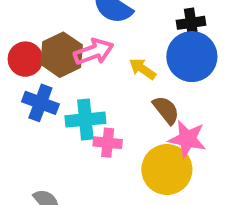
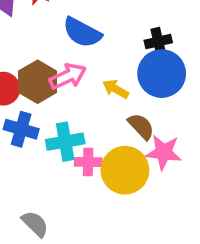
yellow circle: (167, 169) -> (125, 170), moved

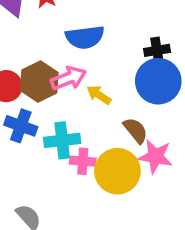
blue semicircle: (82, 32) -> (85, 37), turned -39
yellow arrow: (116, 89) -> (99, 95), moved

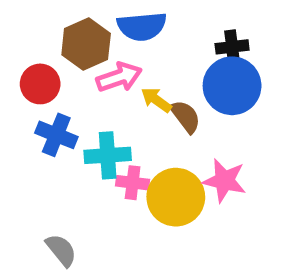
brown hexagon: (39, 82) -> (86, 44), moved
brown semicircle: (135, 130) -> (185, 116), moved

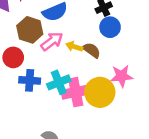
blue circle: (232, 86) -> (110, 27), size x0.7
pink cross: (133, 183) -> (76, 92), size x1.6

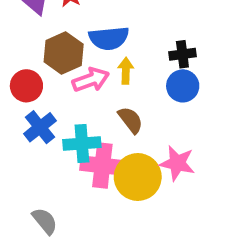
yellow arrow: (74, 47) -> (126, 71), moved, turned 56
brown semicircle: (92, 50) -> (131, 120), moved
blue cross: (30, 80) -> (40, 127), turned 30

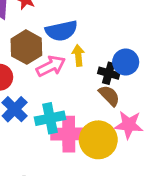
black cross: (182, 54) -> (109, 73), moved, turned 30
brown semicircle: (131, 120) -> (109, 96), moved

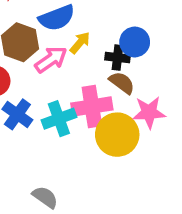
yellow arrow: (78, 55) -> (80, 43), turned 54
pink cross: (69, 134) -> (92, 106), moved

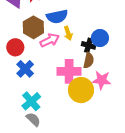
yellow arrow: (80, 43) -> (68, 33), turned 112
brown semicircle: (122, 83) -> (89, 60), turned 56
cyan cross: (59, 119) -> (31, 101), moved, turned -30

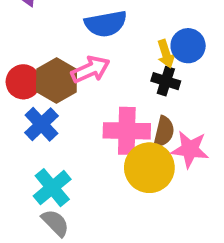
brown hexagon: (33, 27) -> (57, 80), moved
yellow arrow: (68, 33) -> (166, 54), moved
blue circle: (100, 38) -> (188, 46), moved
brown semicircle: (89, 60) -> (164, 132), moved

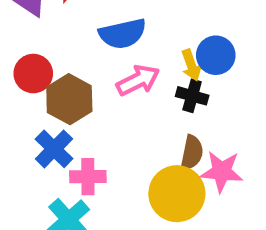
pink arrow: (91, 69) -> (138, 80), moved
red circle: (23, 82) -> (33, 74), moved
pink cross: (127, 131) -> (88, 177), moved, size x0.7

